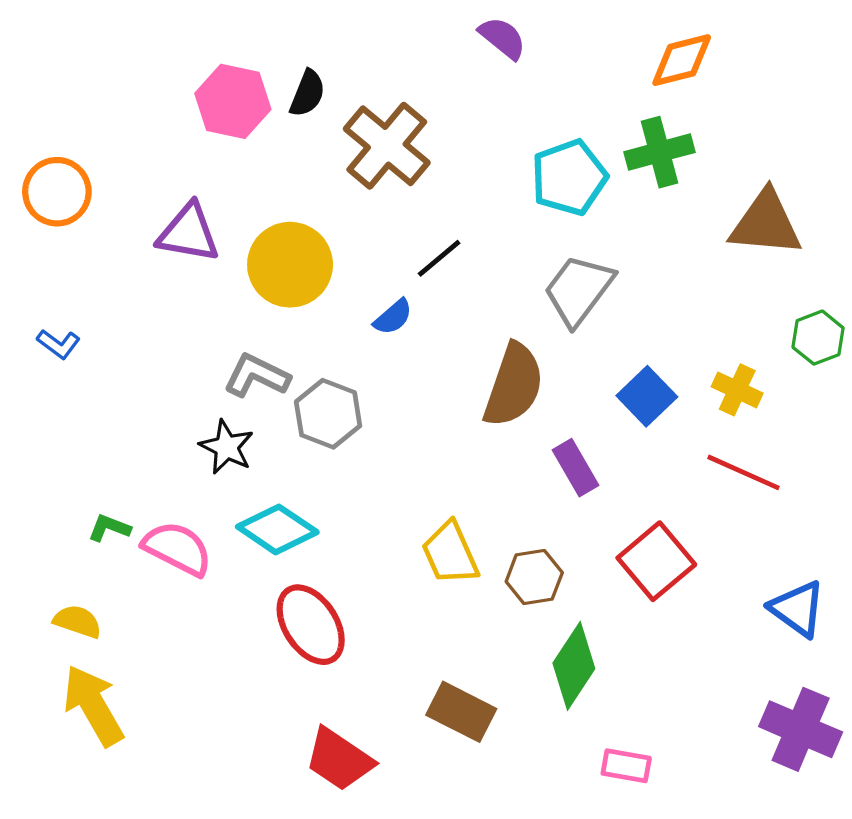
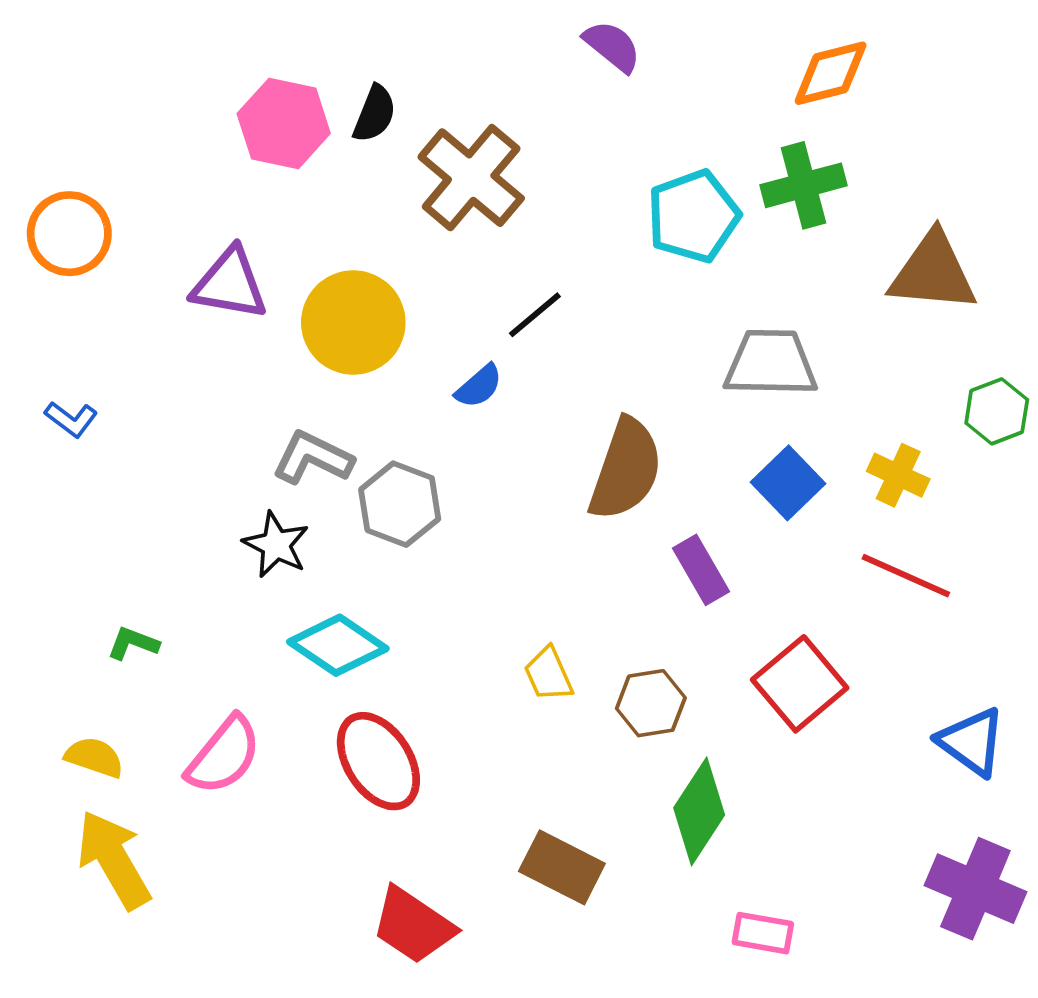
gray trapezoid: (579, 290) -> (771, 363), moved, turned 54
pink semicircle: (177, 549) -> (224, 755), moved, turned 102
yellow trapezoid: (450, 553) -> (548, 674), size x0.7

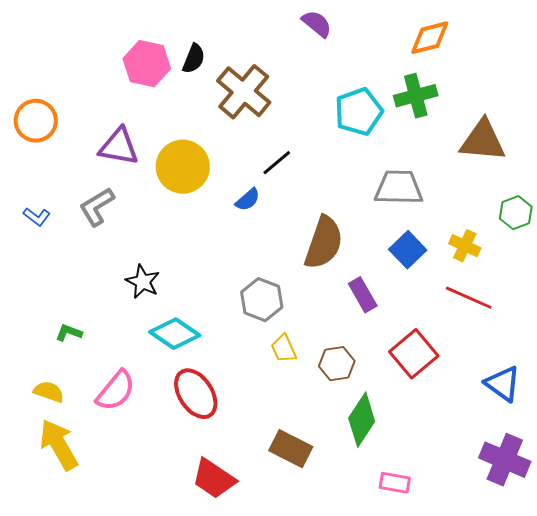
gray L-shape: (313, 458) -> (97, 207), moved, turned -57
gray hexagon: (400, 504) -> (262, 300), moved

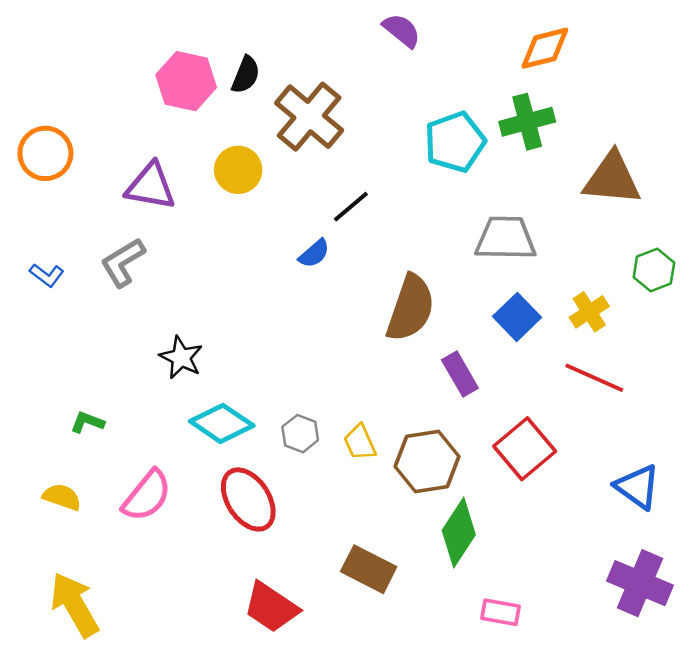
yellow circle: (183, 167) -> (238, 170), moved, size x0.7
yellow cross: (465, 246) -> (589, 312), turned 32
gray hexagon: (262, 300) -> (300, 434), moved, size x0.7
brown hexagon: (337, 364) -> (427, 461), size x1.4
yellow arrow: (59, 445) -> (75, 605), moved

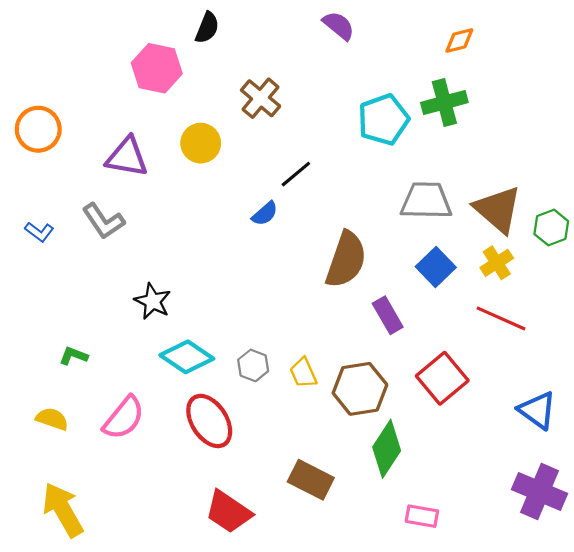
orange diamond: (545, 48) -> (459, 41), size x0.7
black semicircle: (246, 75) -> (207, 28), moved
brown cross: (309, 117) -> (261, 98), size x0.7
brown triangle: (612, 179) -> (498, 209), moved, turned 36
gray L-shape: (123, 262) -> (103, 221), turned -93

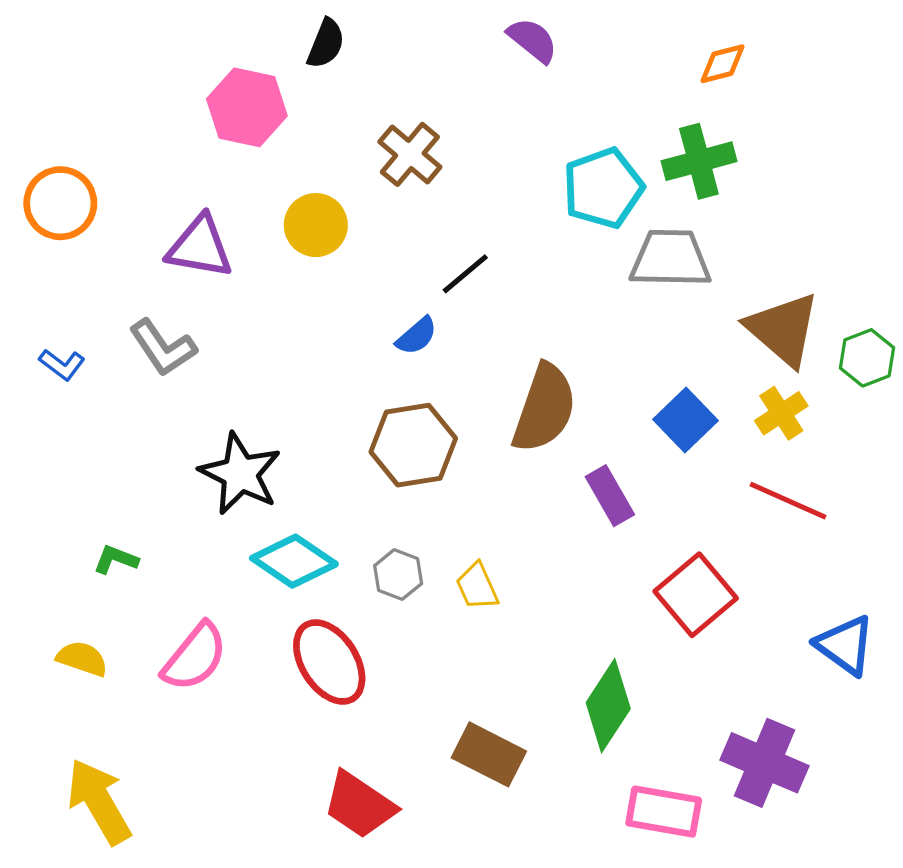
gray trapezoid: (426, 201) -> (670, 259), moved
black star: (153, 301) -> (240, 474), size x1.4
brown hexagon: (360, 389) -> (413, 445), moved
purple cross: (539, 492) -> (764, 763), moved
pink rectangle: (422, 516) -> (664, 812), size x1.4

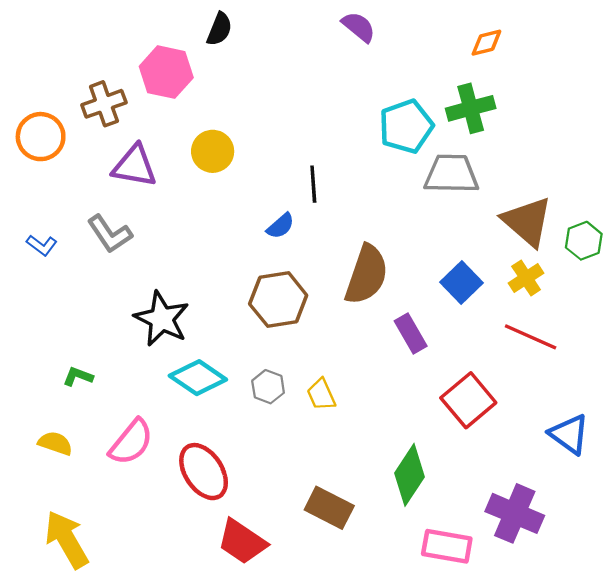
brown cross: (410, 154) -> (104, 104), moved, turned 30
black line: (465, 274) -> (313, 184), turned -54
red ellipse: (329, 662) -> (204, 472), moved

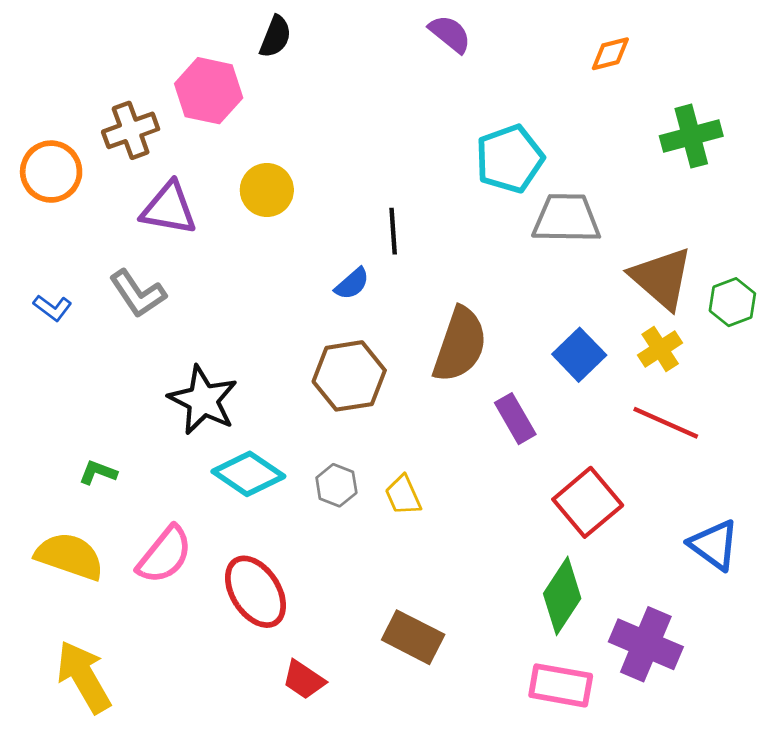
green cross: (471, 108) -> (691, 136), moved
yellow semicircle: (55, 443) -> (70, 556), size x1.6
green diamond: (410, 475) -> (562, 596), moved
red trapezoid: (242, 542) -> (304, 680), size x0.7

